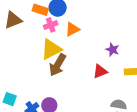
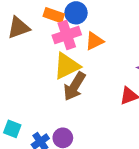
pink cross: (51, 25) -> (67, 35), size x1.5

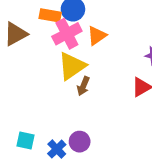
brown arrow: (74, 86) -> (83, 86), size x0.6

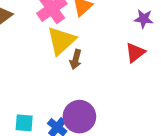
purple circle: (80, 142) -> (79, 117), size x1.5

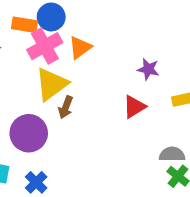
purple circle: (79, 117) -> (29, 133), moved

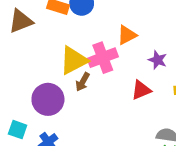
pink cross: (45, 46) -> (103, 58), moved
orange triangle: (80, 47) -> (127, 35), moved

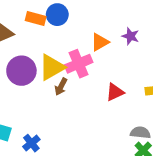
purple star: (158, 60) -> (130, 36), moved
purple circle: (48, 99) -> (21, 71), moved

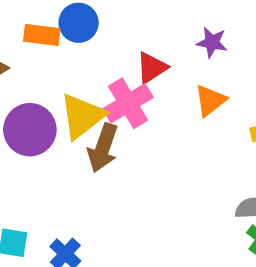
orange triangle: (100, 42) -> (210, 100), moved
brown arrow: (61, 87) -> (103, 148), size x1.5
red triangle: (115, 92) -> (152, 68), moved

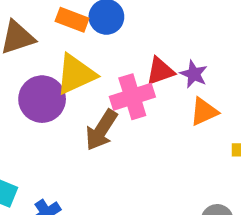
purple star: (212, 42) -> (194, 74), moved
yellow triangle: (82, 116) -> (76, 74), moved

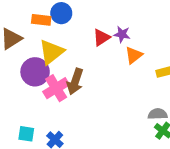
pink cross: (132, 97) -> (56, 88), moved

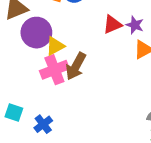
yellow triangle: (52, 52) -> (55, 46), moved, size x0.7
purple circle: (35, 72) -> (36, 33), moved

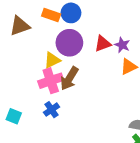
purple circle: (36, 33) -> (69, 43), moved
blue cross: (43, 124) -> (52, 110), moved

